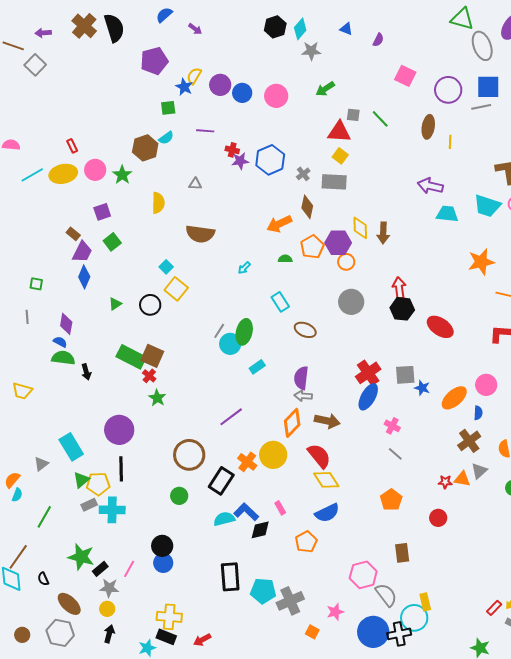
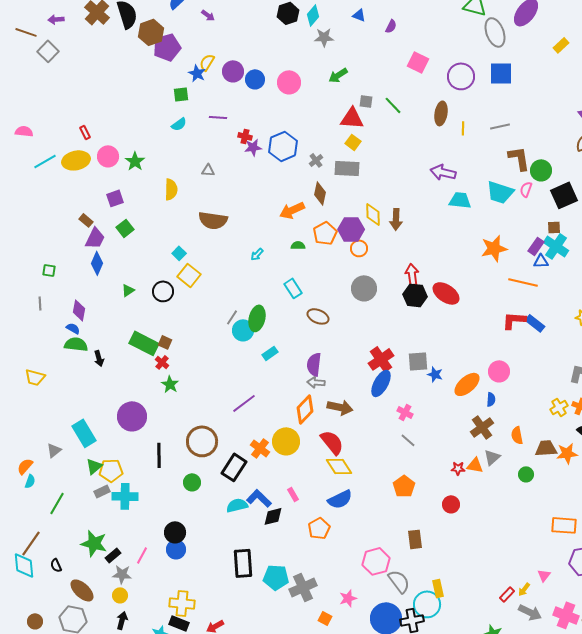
gray line: (481, 107) -> (500, 126), moved
brown hexagon: (145, 148) -> (151, 32), moved
red ellipse: (440, 327) -> (446, 293), moved
brown square: (152, 356) -> (165, 342), size x0.6
black line: (121, 469) -> (159, 455), moved

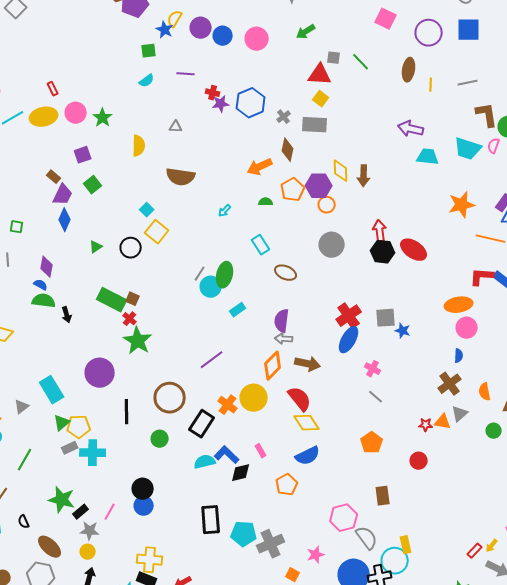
green star: (170, 384) -> (138, 341), size x1.6
orange ellipse: (467, 384) -> (459, 305), moved, turned 32

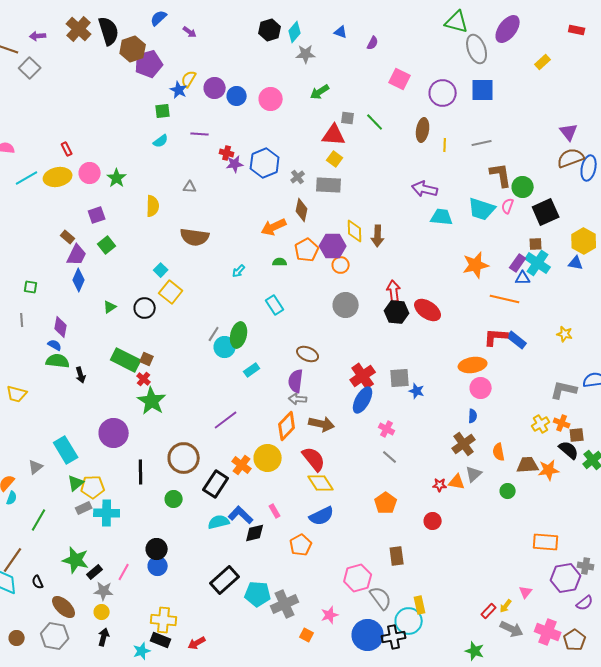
brown ellipse: (286, 273) -> (308, 354), moved
black rectangle: (211, 520) -> (225, 580), turned 52

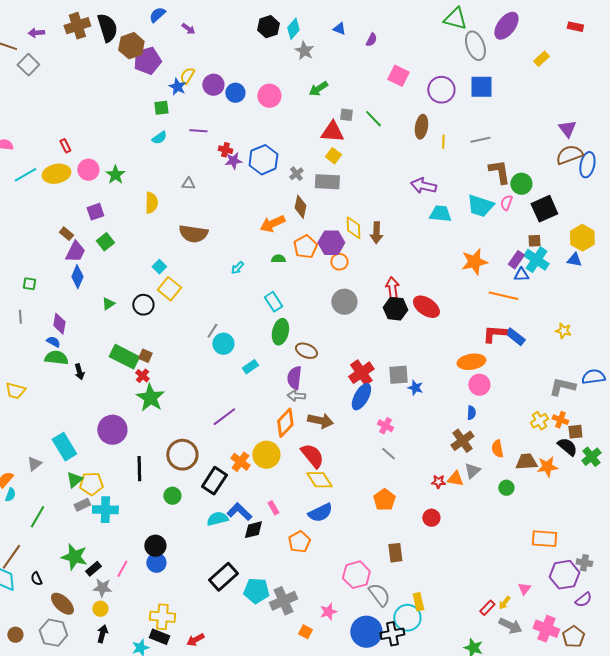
brown cross: (79, 29) -> (77, 26), turned 30
gray star: (306, 54) -> (304, 51), turned 30
green ellipse: (239, 335) -> (280, 332), moved

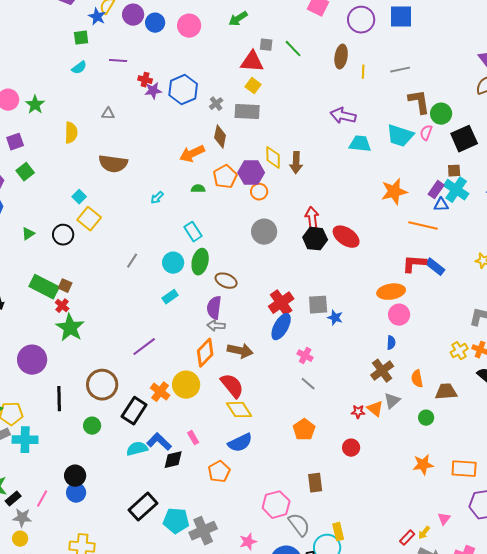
cyan circle: (223, 344) -> (173, 263), moved
orange star: (547, 467) -> (423, 465), moved
orange triangle: (455, 479) -> (375, 409), turned 30

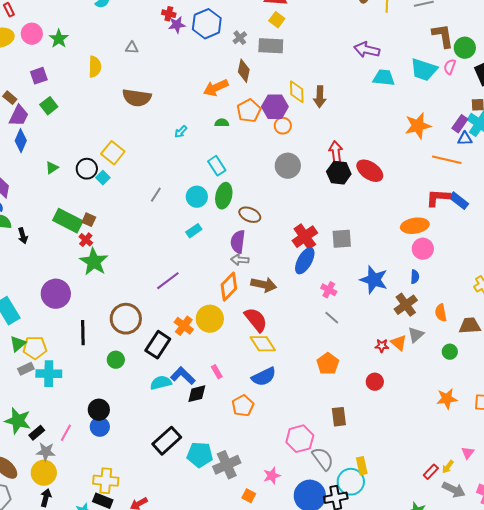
cyan square: (79, 197) -> (103, 178), moved
blue star: (335, 318) -> (374, 280), moved, size x1.8
yellow circle: (20, 539) -> (44, 473), size x1.6

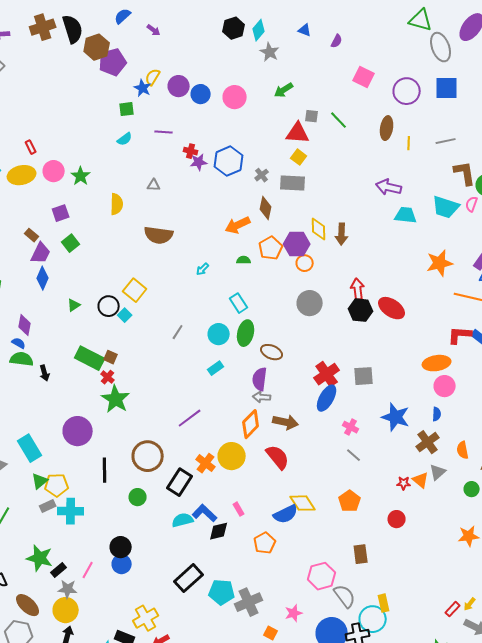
yellow diamond: (263, 344) -> (303, 503), moved
yellow cross: (106, 481) -> (146, 618), moved, turned -35

